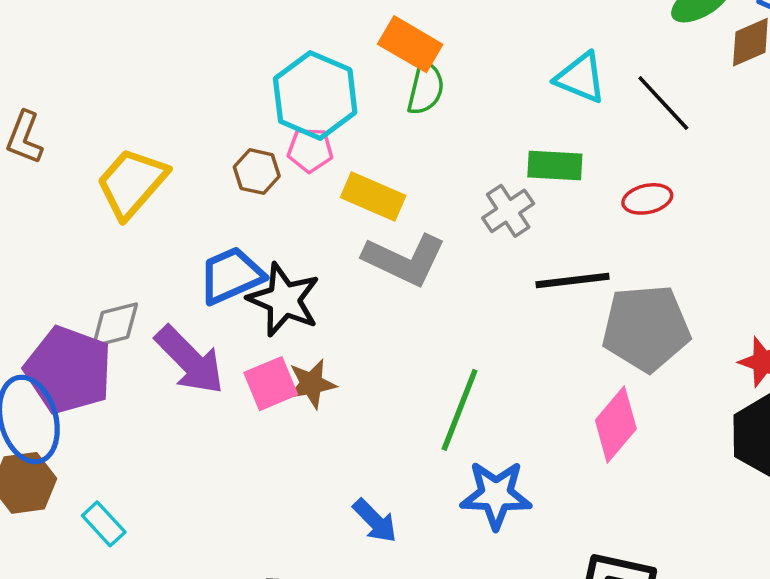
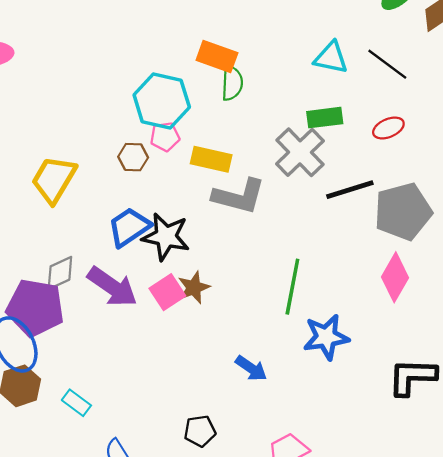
gray cross: (508, 211) -> (300, 152), size x1.5

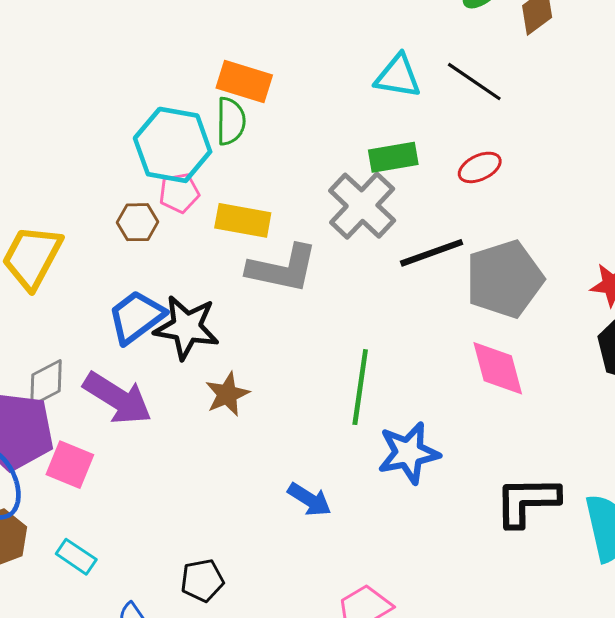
green semicircle: (232, 83) -> (231, 121), moved
pink diamond: (395, 277) -> (498, 368), turned -42
pink square: (167, 292) -> (70, 465), moved, turned -32
black pentagon: (200, 431) -> (202, 580), moved

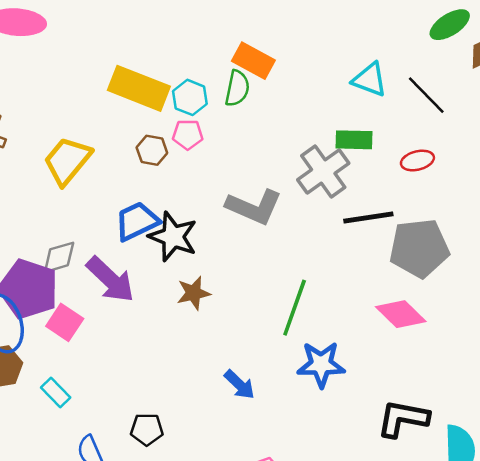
cyan hexagon: (173, 145) -> (190, 97), size x0.6
yellow rectangle: (243, 220) -> (139, 88), moved, size x1.4
pink diamond: (498, 368) -> (401, 314), turned -42

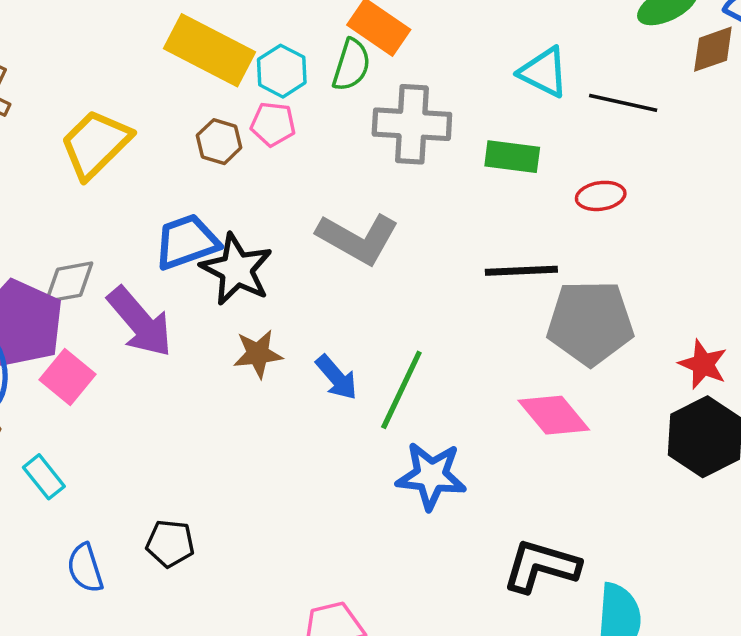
black line: (426, 95) -> (623, 103), turned -39
gray cross: (323, 172) -> (412, 124), moved, turned 33
blue arrow: (239, 385) -> (337, 377), moved

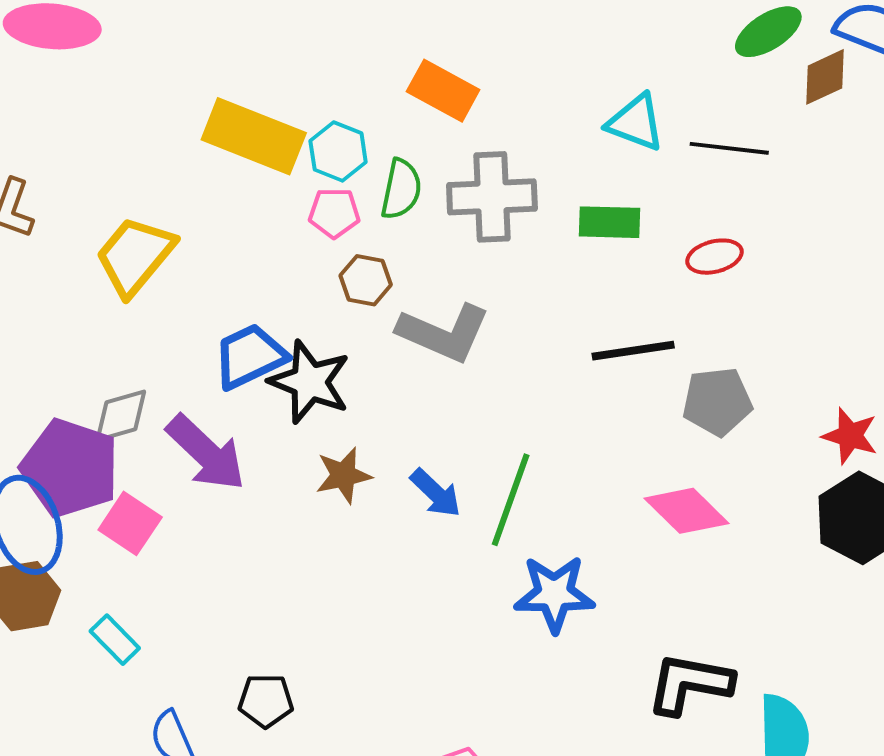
green semicircle: (351, 65) -> (401, 189), moved
brown hexagon: (219, 142) -> (366, 280), moved
gray pentagon: (590, 323) -> (717, 402), size x0.7

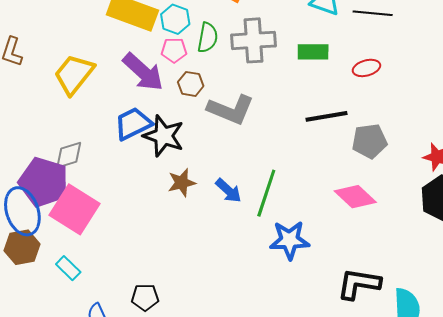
purple arrow: (206, 453) -> (143, 72), moved
pink square: (130, 523) -> (75, 209), size x1.6

